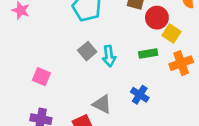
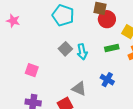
red circle: (157, 18) -> (107, 19), moved

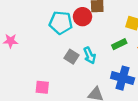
red circle: (107, 19) -> (82, 17), moved
blue cross: (107, 80) -> (123, 78), size x1.5

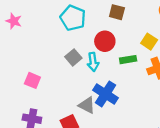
red circle: (82, 17) -> (105, 41), moved
blue cross: (123, 78) -> (105, 94), moved

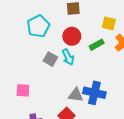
cyan pentagon: (73, 18) -> (38, 26), turned -30
blue cross: (105, 94) -> (94, 93), moved

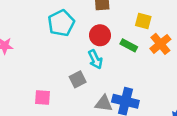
green rectangle: (97, 45) -> (129, 45), turned 56
gray square: (50, 59) -> (78, 79), moved, turned 32

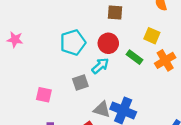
cyan pentagon: (61, 23) -> (73, 42), moved
cyan arrow: (95, 59) -> (100, 66), turned -114

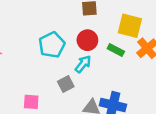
yellow square: (152, 36) -> (130, 26), size x1.5

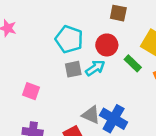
cyan pentagon: (52, 45) -> (69, 39), turned 30
gray square: (66, 84) -> (73, 69), moved

